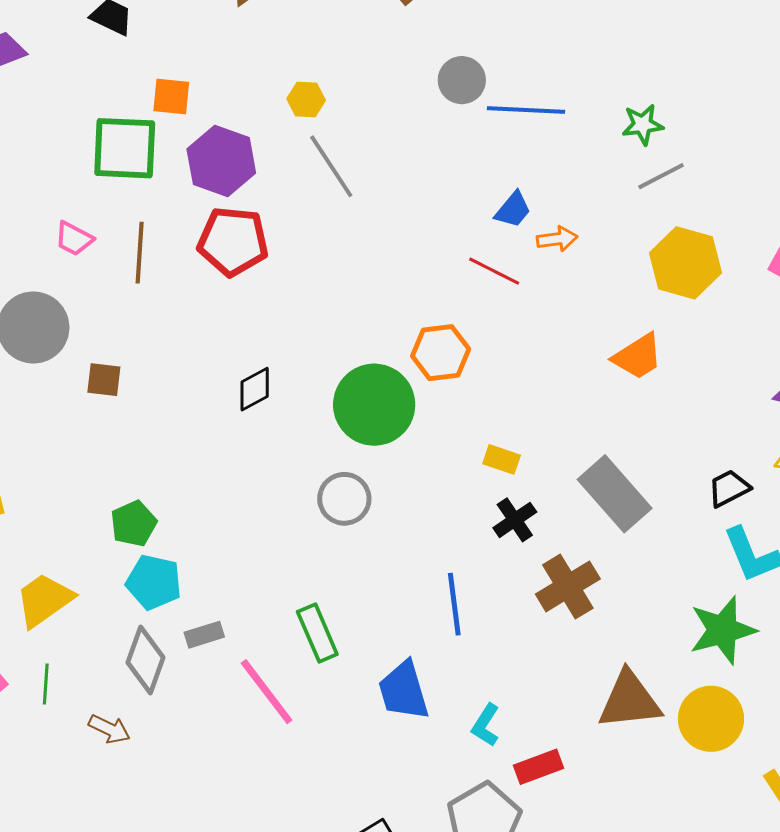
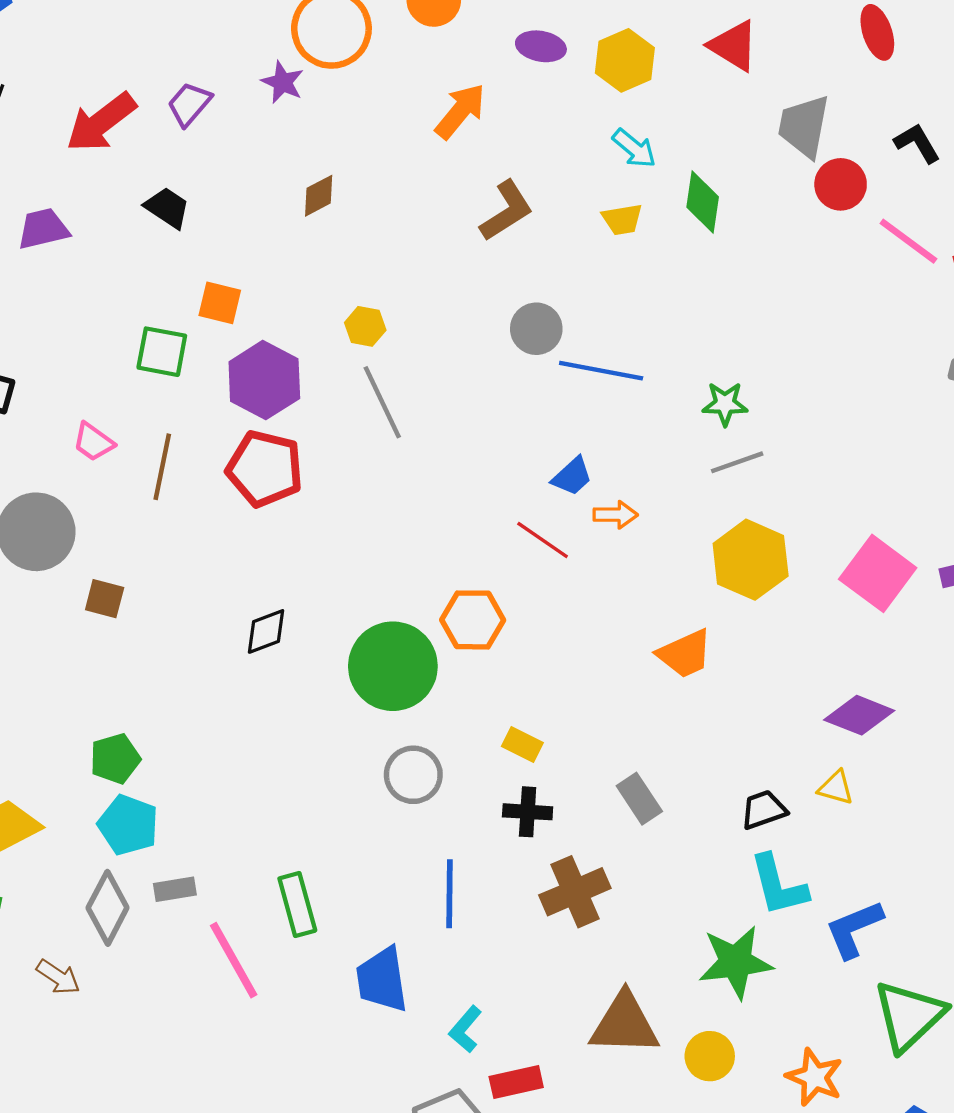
green square: (125, 148) -> (162, 352), size x0.7
gray rectangle: (615, 494) -> (639, 799), size x0.6
gray circle: (344, 499) -> (413, 775), moved
black cross: (515, 520) -> (528, 812), turned 30
yellow circle: (711, 719) -> (710, 1056), size x0.7

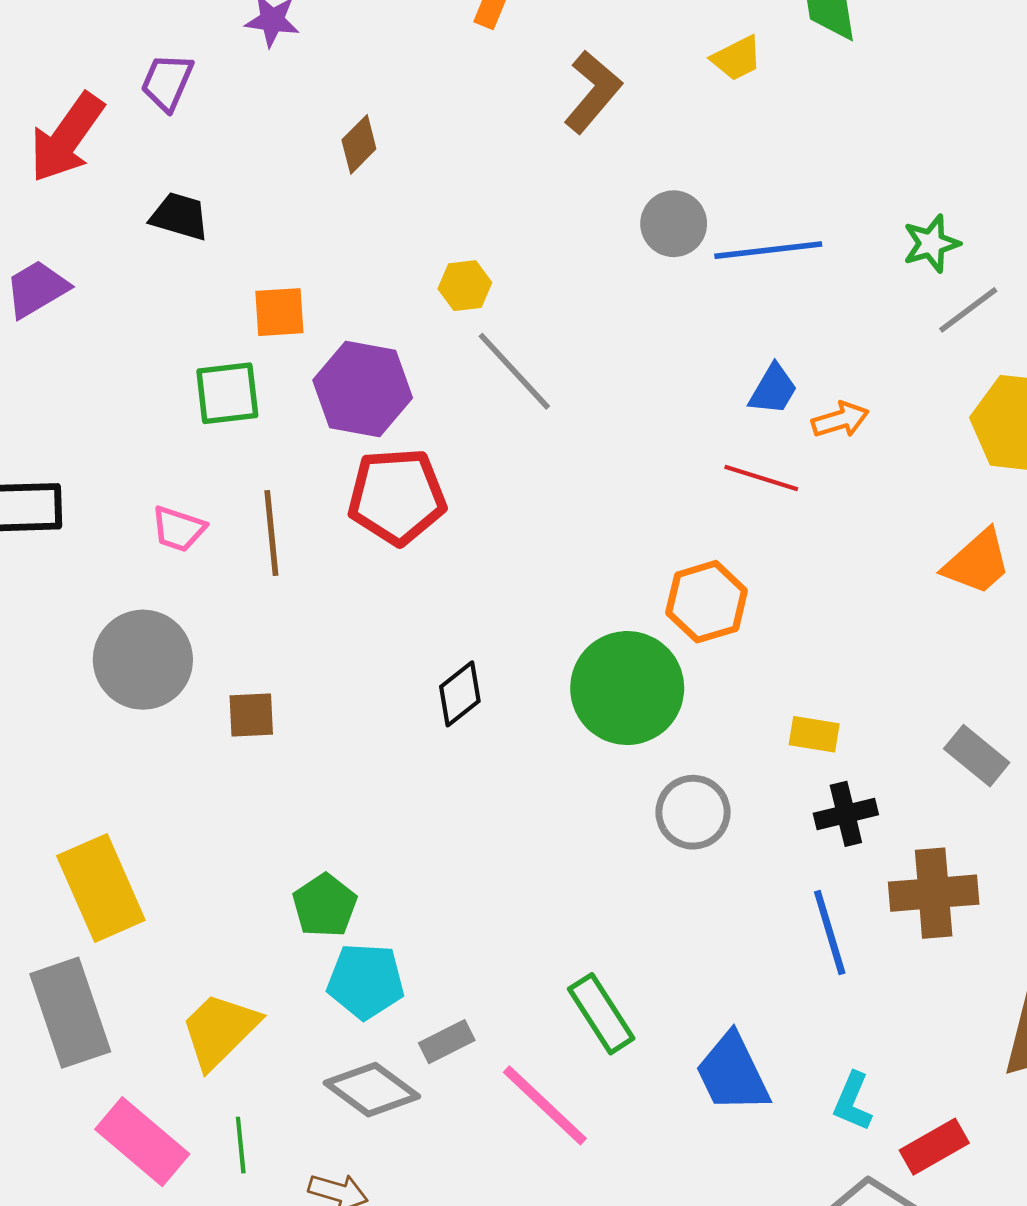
brown cross: (575, 892) -> (934, 893), turned 36
blue line: (450, 894) -> (830, 932), moved
gray diamond: (108, 908) -> (372, 1090), turned -64

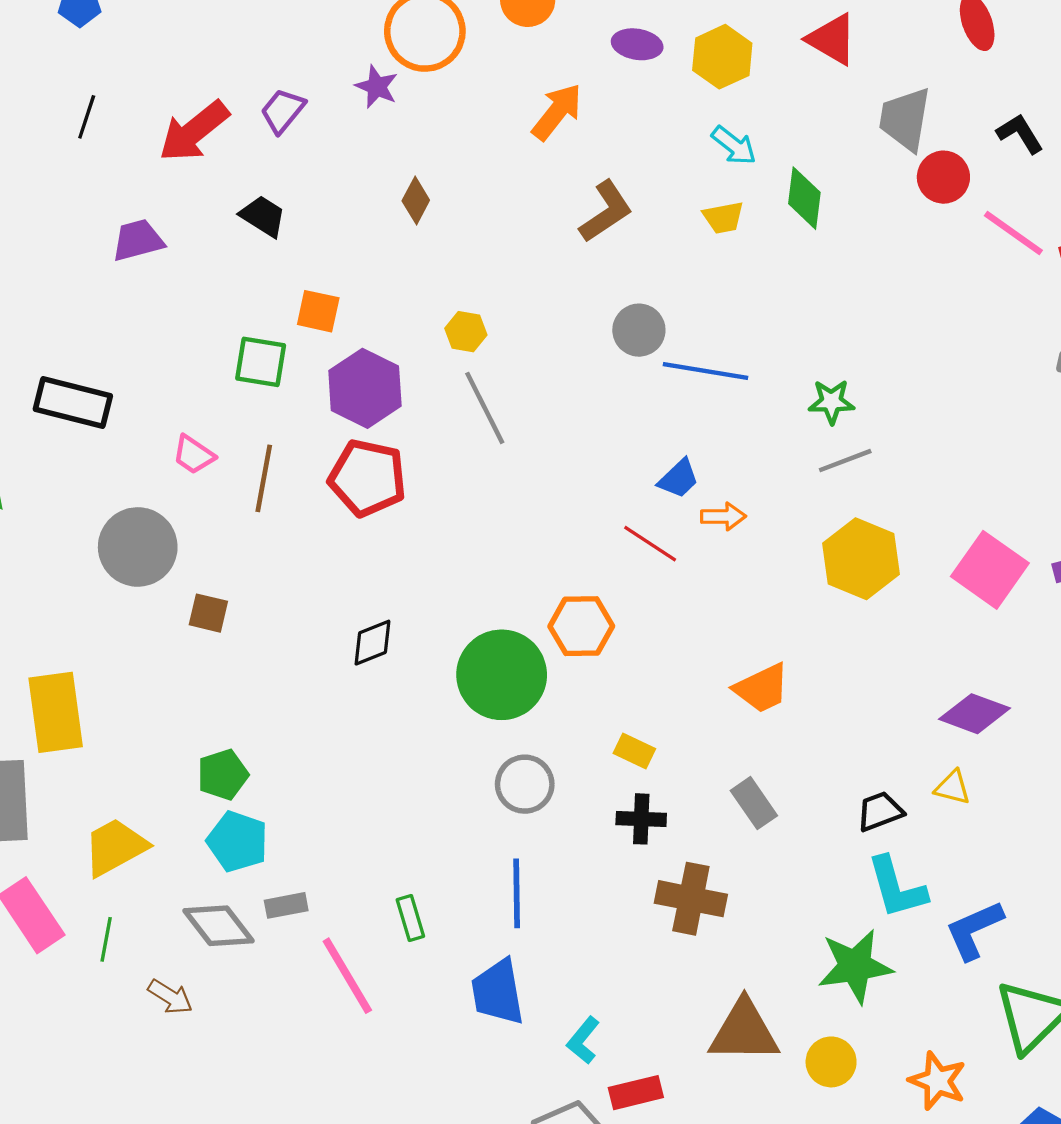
brown diamond: (359, 144) -> (416, 201), turned -33
orange trapezoid: (977, 562) -> (762, 688), moved
blue line: (830, 932) -> (517, 893), moved
green rectangle: (601, 1014) -> (410, 918), size x0.7

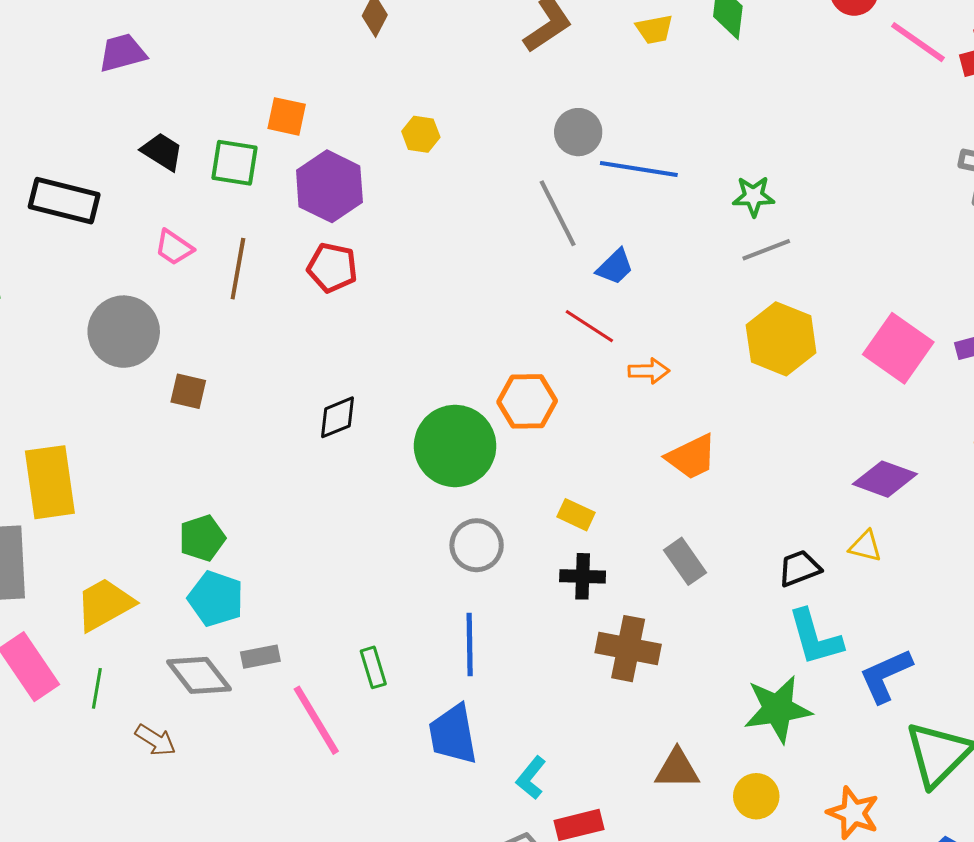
black trapezoid: (263, 216) -> (162, 152), moved
gray line: (485, 408) -> (558, 213), moved
red pentagon: (368, 478) -> (332, 268), size x0.7
orange arrow: (723, 516) -> (649, 371), moved
brown triangle: (744, 1031) -> (677, 769), size x0.7

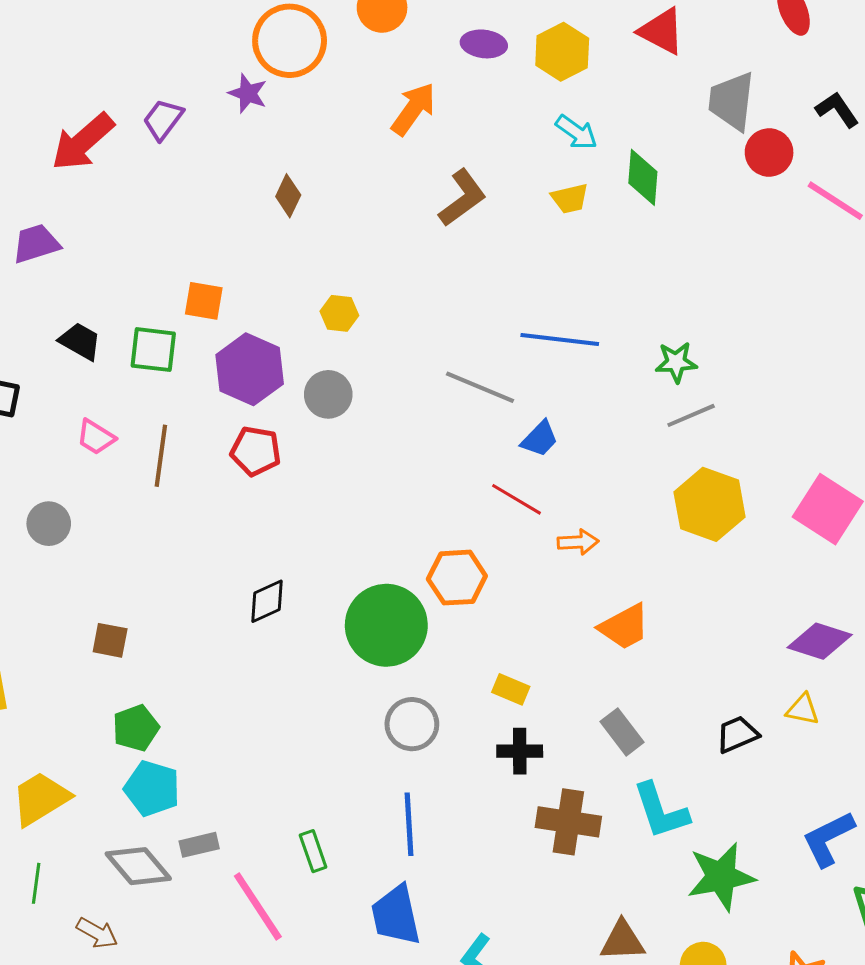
gray circle: (578, 132) -> (328, 394), moved
gray line: (558, 213) -> (480, 387), turned -38
gray circle: (124, 332) -> (49, 524), size x0.6
brown square: (188, 391) -> (110, 640), moved
cyan L-shape: (815, 637) -> (661, 811), moved

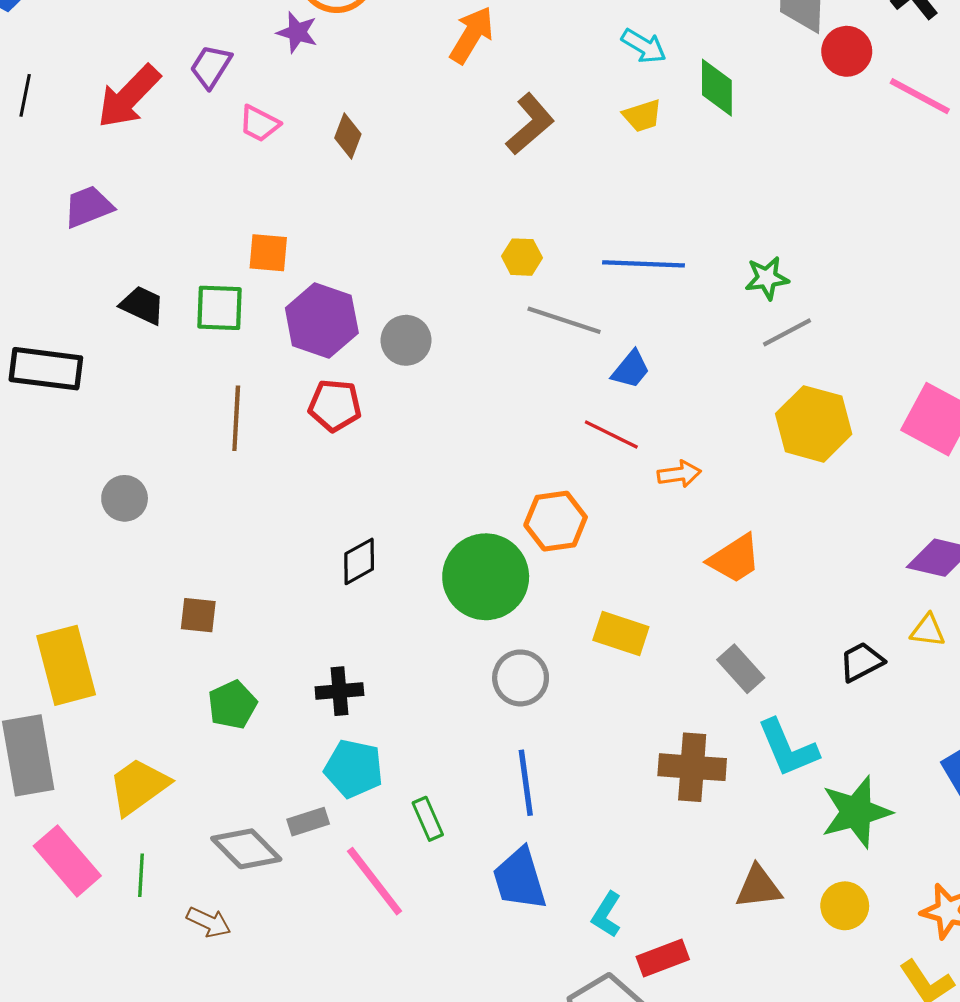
yellow hexagon: (339, 313) -> (522, 257), moved
pink trapezoid: (96, 437) -> (259, 124), moved
yellow rectangle: (511, 689) -> (621, 634), size x1.4
black cross: (520, 751) -> (339, 691), moved
cyan pentagon: (152, 788) -> (354, 769), moved

